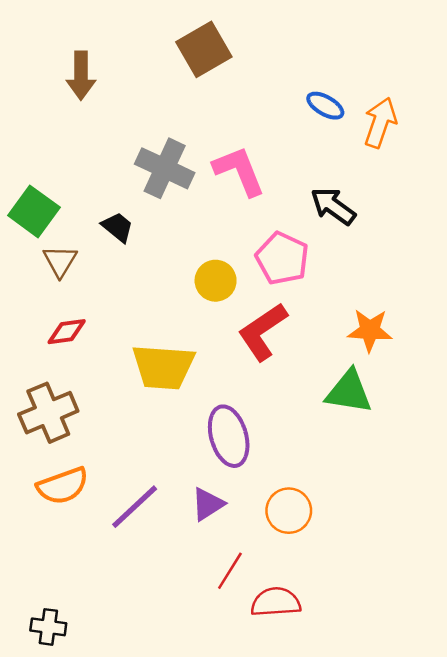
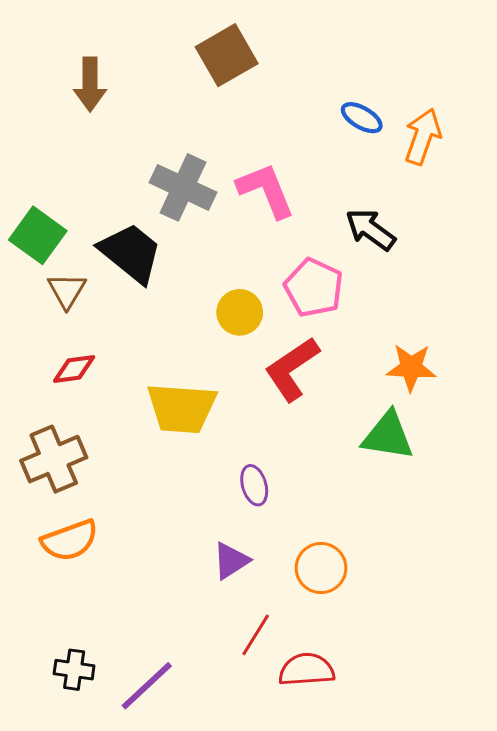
black trapezoid: (118, 227) -> (131, 253), size x1.8
purple ellipse: (229, 436) -> (254, 485), size x0.6
purple line: (135, 507) -> (147, 686), moved
black cross: (48, 627) -> (74, 670), moved

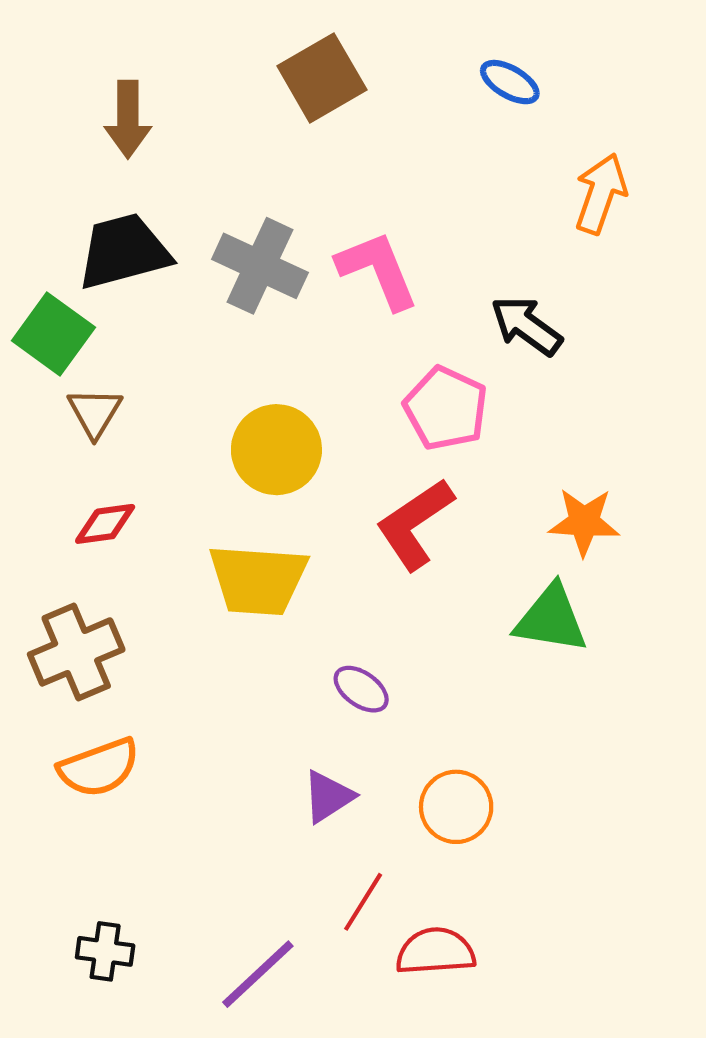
blue ellipse: (362, 118) -> (510, 82), moved
black trapezoid: (131, 253) -> (124, 251), moved, turned -54
yellow circle: (240, 312) -> (276, 450), moved, size x1.4
purple ellipse: (254, 485) -> (361, 689), turned -39
purple line: (147, 686) -> (258, 974), moved

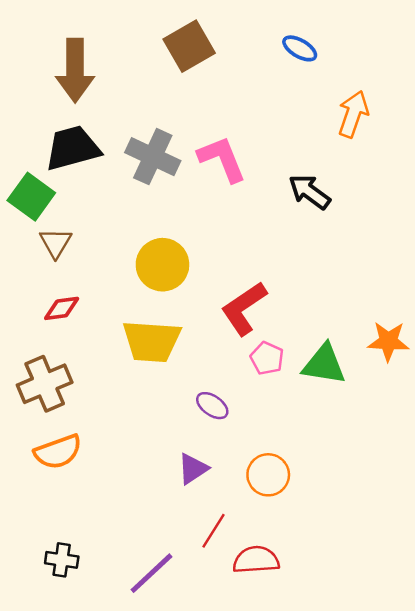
brown arrow: (128, 119) -> (75, 70), size x1.4
pink pentagon: (446, 408) -> (267, 358), moved, size x0.7
orange star: (584, 522) -> (388, 341), moved

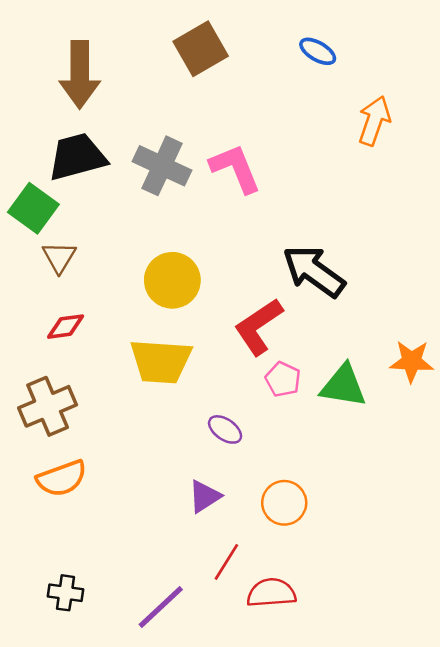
black arrow: (309, 192) -> (314, 271), moved, size x1.4

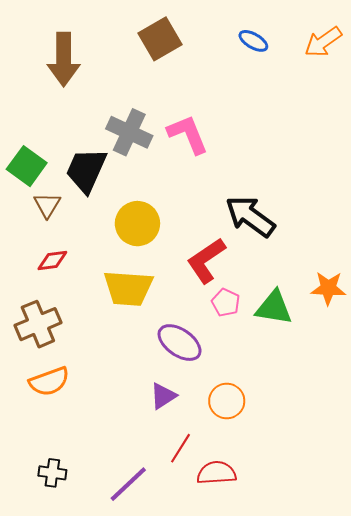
orange arrow: (374, 121) -> (323, 42), moved, turned -144
black trapezoid: (77, 157) -> (86, 170), moved, turned -51
purple ellipse: (225, 429) -> (180, 343), size x1.6

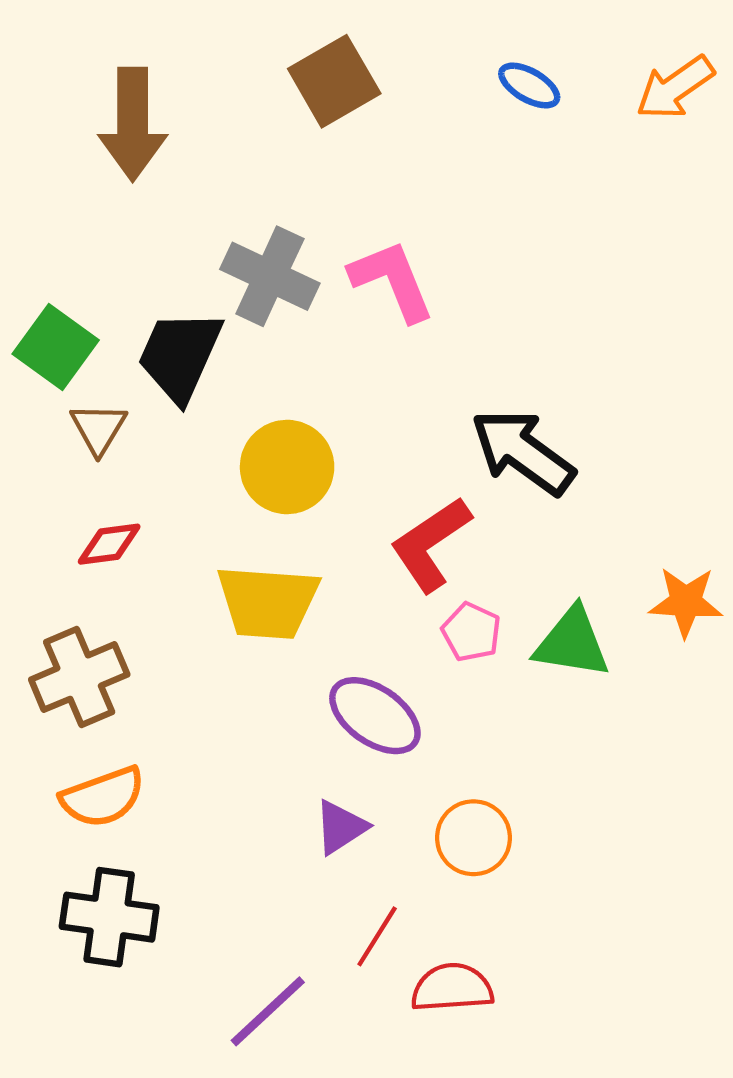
black cross: (52, 473) -> (109, 917), moved, size x1.6

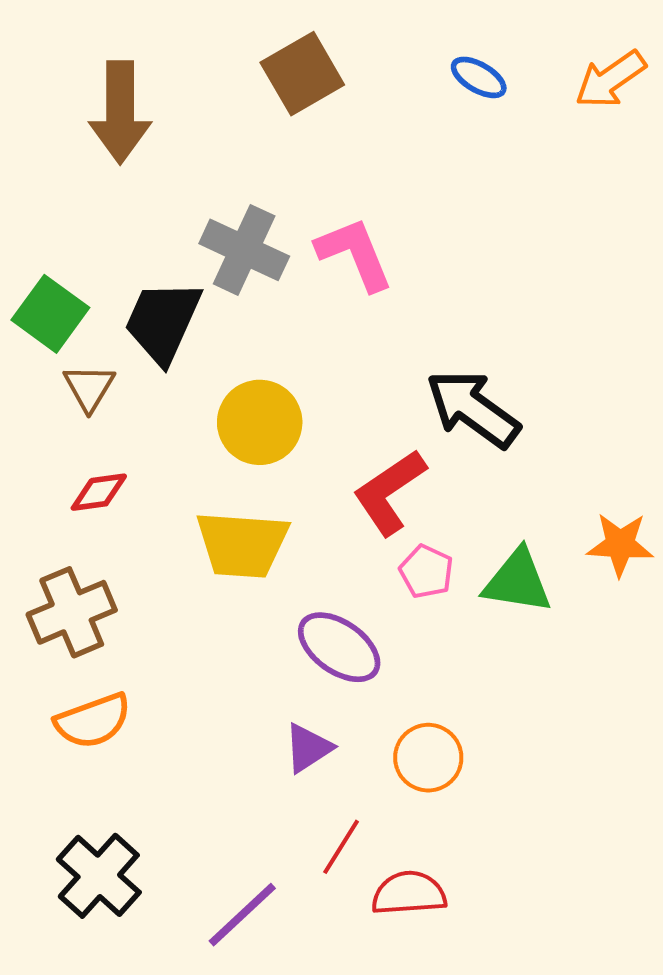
black cross: (109, 917) -> (99, 876), moved, turned 34

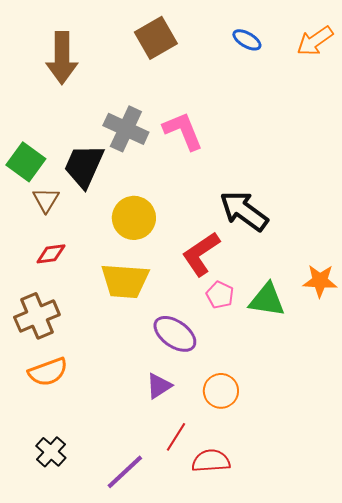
black cross: (99, 876) -> (51, 452), size x0.7

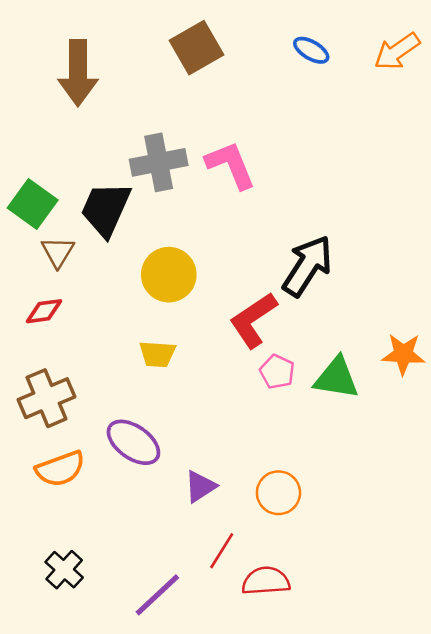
gray cross: (126, 129) -> (159, 162), turned -36
black arrow: (244, 211) -> (307, 266), turned 87
red diamond: (51, 254) -> (44, 311), moved
yellow trapezoid: (125, 281) -> (157, 354), size x0.6
purple ellipse: (175, 334) -> (133, 442), moved

